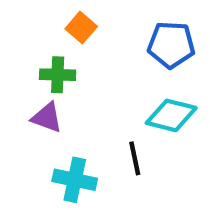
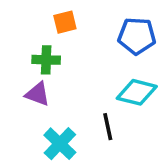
orange square: (81, 28) -> (65, 22), turned 35
cyan cross: (75, 180) -> (60, 144), turned 32

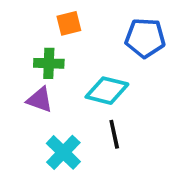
cyan diamond: (137, 92) -> (107, 91), moved

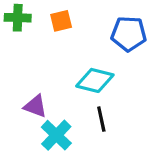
green cross: (49, 63) -> (18, 18), moved
purple triangle: (40, 100) -> (35, 106), moved

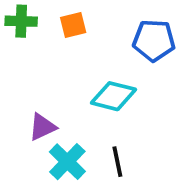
purple triangle: (35, 106) -> (42, 127), turned -45
black line: (101, 119) -> (117, 162), moved

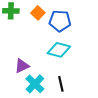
orange square: (73, 25) -> (38, 13), turned -32
blue pentagon: (154, 40) -> (60, 21), moved

